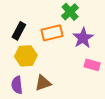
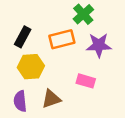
purple star: (83, 38) -> (99, 45), turned 30
pink rectangle: (92, 65) -> (86, 81), moved

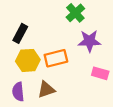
orange rectangle: (62, 39) -> (56, 58), moved
pink rectangle: (86, 81) -> (100, 73), moved

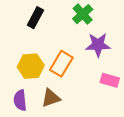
black rectangle: (20, 33) -> (35, 18), moved
orange rectangle: (56, 58) -> (61, 64), turned -45

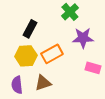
black rectangle: (35, 18) -> (30, 29), moved
orange rectangle: (61, 64) -> (52, 54), turned 30

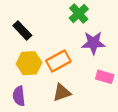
black rectangle: (30, 29) -> (22, 30), moved, turned -72
brown triangle: (43, 83) -> (62, 93), moved

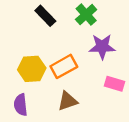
black rectangle: (22, 30) -> (45, 16), moved

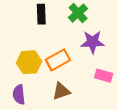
black rectangle: (45, 16) -> (41, 14), turned 42

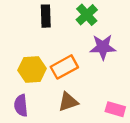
pink rectangle: (104, 76) -> (115, 109), moved

